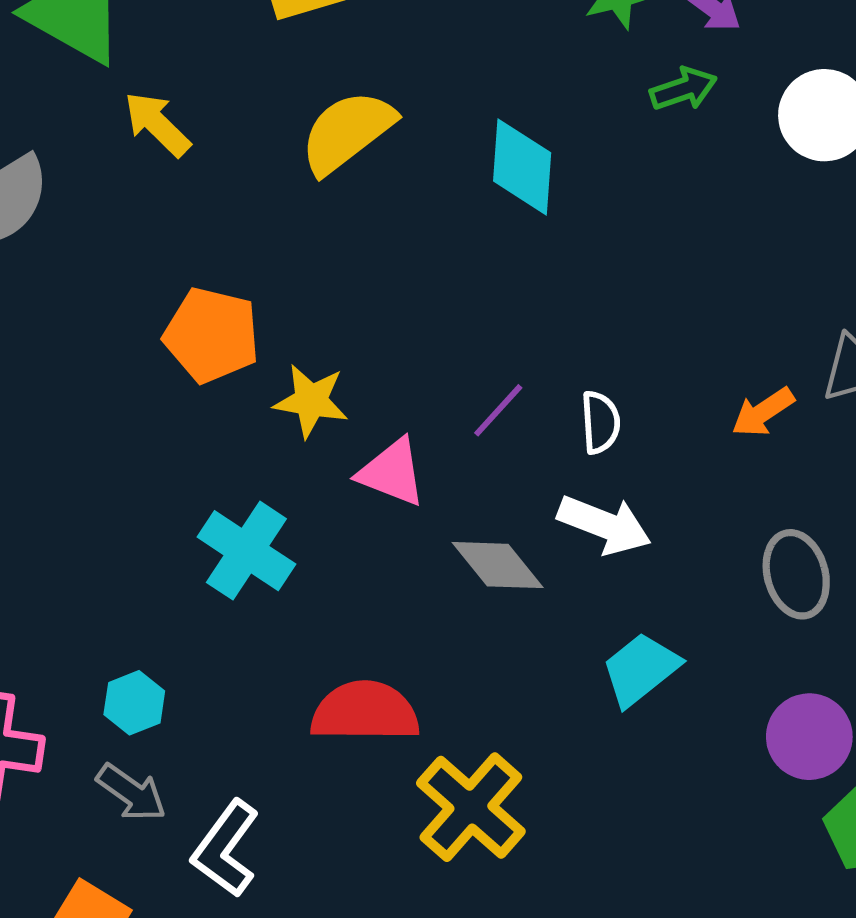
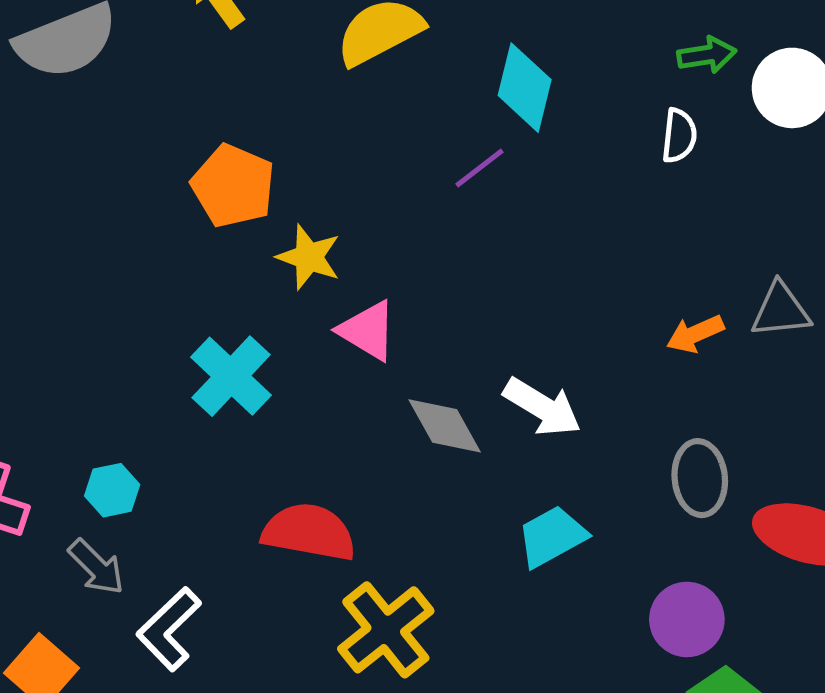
green arrow: (683, 89) -> (707, 55), moved
purple line: (498, 410) -> (480, 168), moved
white semicircle: (600, 422) -> (679, 136), moved

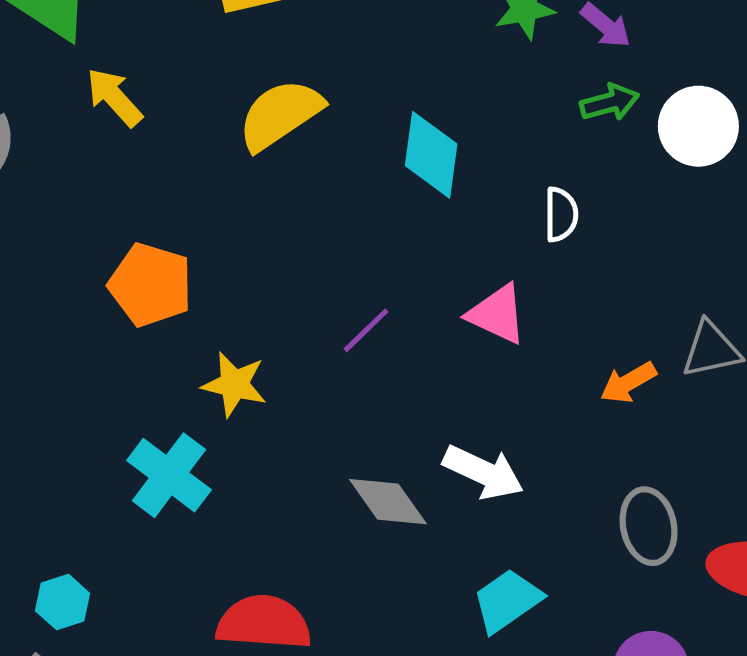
white semicircle: (679, 136) -> (561, 214), moved
purple line: (480, 168) -> (366, 330), moved
yellow star: (309, 257) -> (234, 384), moved
pink triangle: (368, 331) -> (497, 314), moved

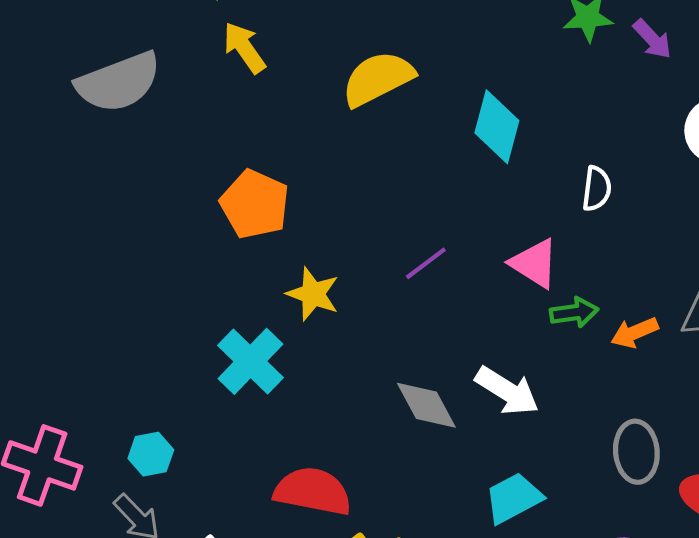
green arrow: (610, 102) -> (574, 313), moved

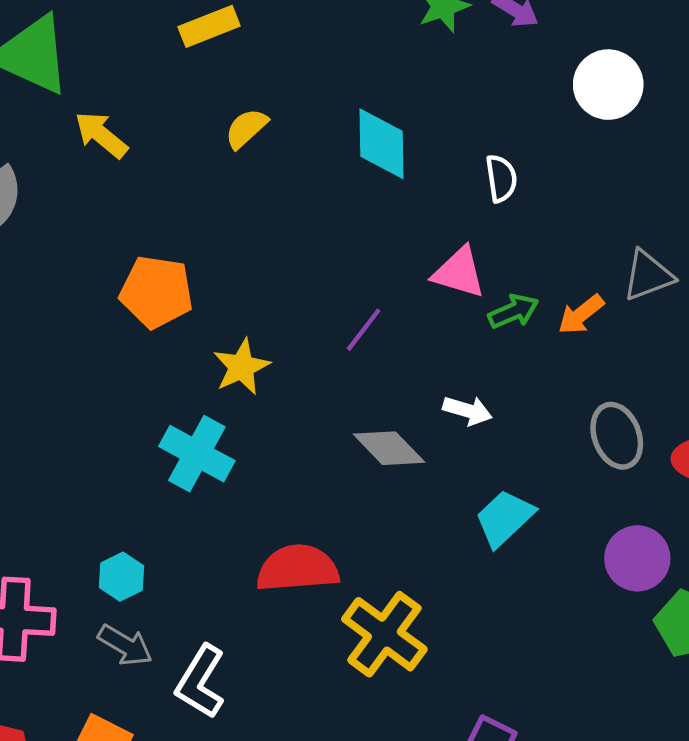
yellow semicircle: (378, 79) -> (246, 128), size x0.6
purple line: (426, 263) -> (364, 330), moved
yellow star: (313, 294) -> (241, 367), turned -30
white arrow: (507, 391) -> (467, 410), size x0.7

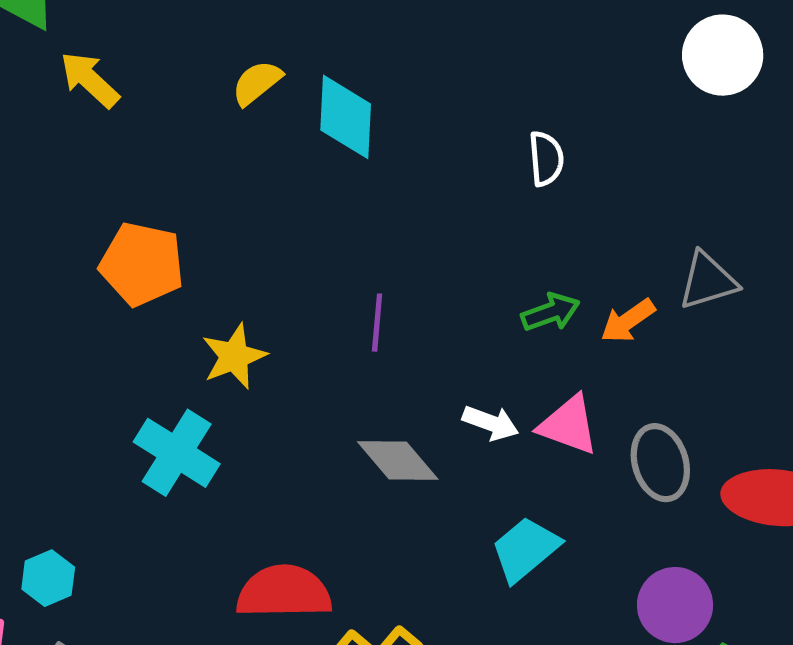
white circle: (608, 85) -> (723, 55), moved
cyan diamond: (382, 144) -> (346, 117), moved
pink triangle: (459, 272) -> (569, 425), moved
purple line: (364, 330) -> (377, 323), turned -36
cyan hexagon: (122, 577) -> (48, 578), moved

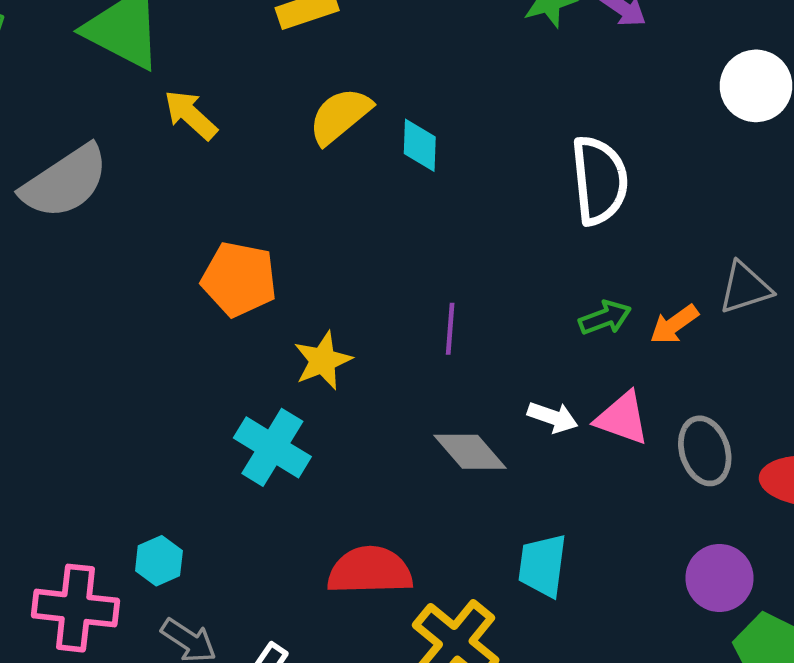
yellow semicircle: (257, 83) -> (340, 116), size x1.4
cyan diamond: (346, 117) -> (420, 145), size x0.7
white semicircle: (546, 159) -> (599, 180), size x1.8
cyan trapezoid: (525, 549) -> (542, 565), moved, turned -42

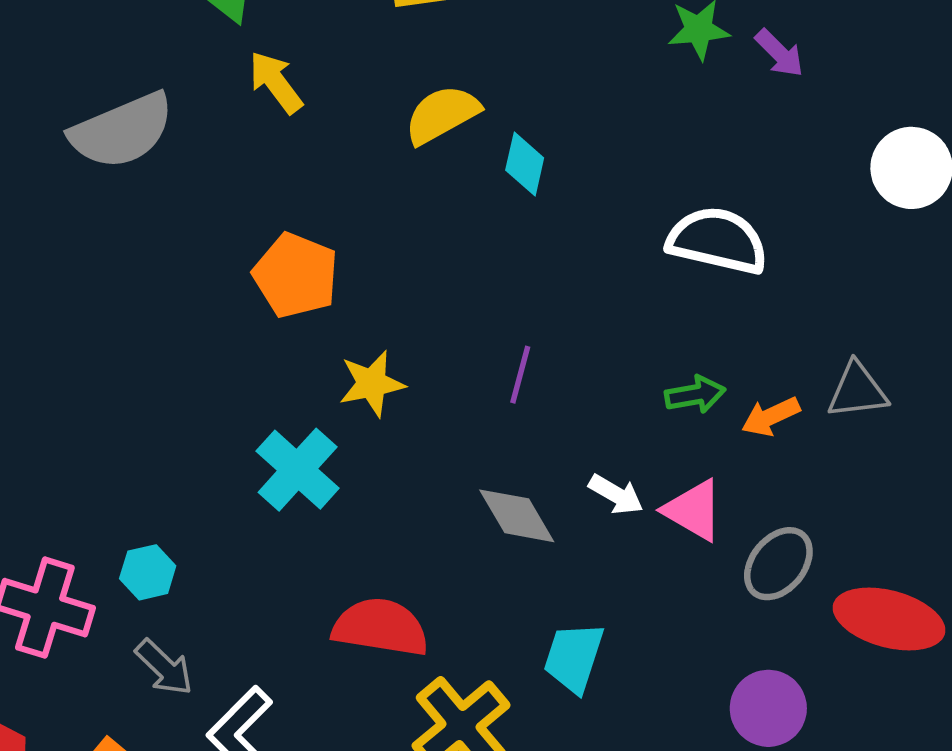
white semicircle: (599, 180) -> (717, 241), turned -82
gray ellipse: (705, 451) -> (778, 564), turned 46

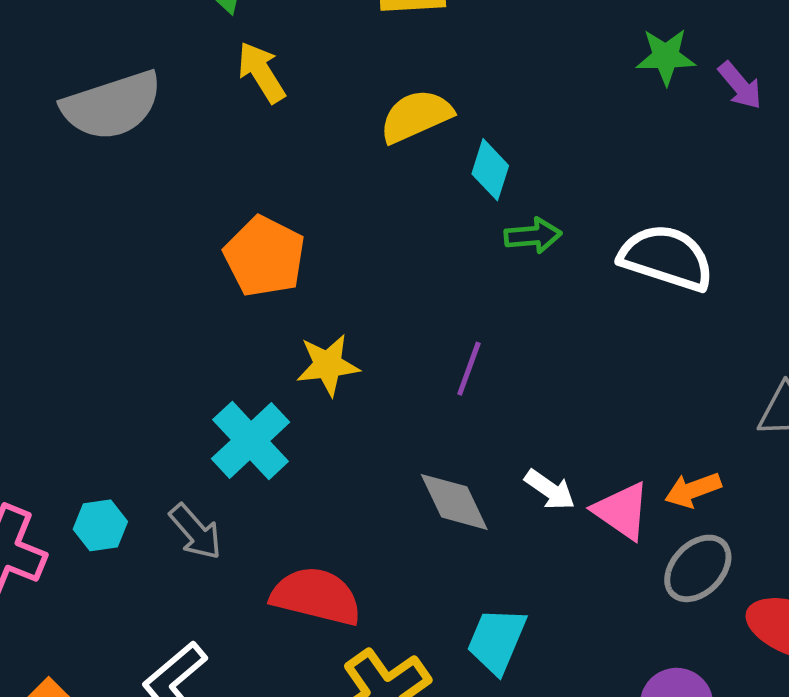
green arrow: (695, 395) -> (533, 236), moved
orange arrow: (771, 417) -> (693, 490), moved
gray arrow: (164, 667) -> (196, 532), moved

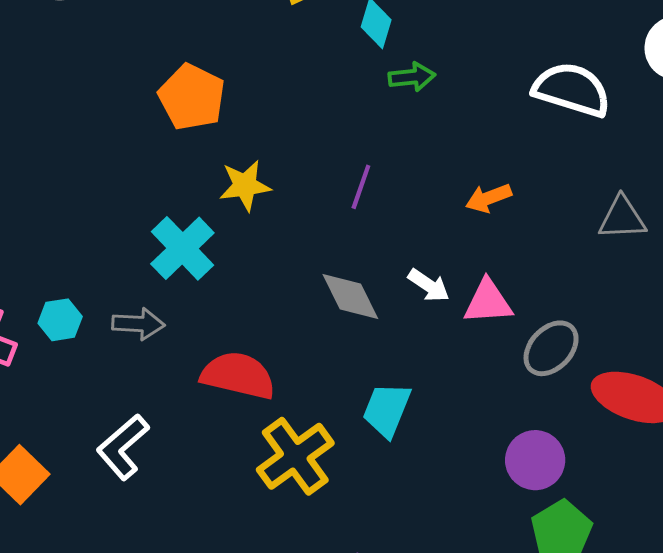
white semicircle: (666, 258) -> (572, 90), moved
orange arrow: (693, 490) -> (489, 198), moved
pink triangle: (622, 511) -> (488, 302), turned -38
gray arrow: (196, 532) -> (138, 324), turned -45

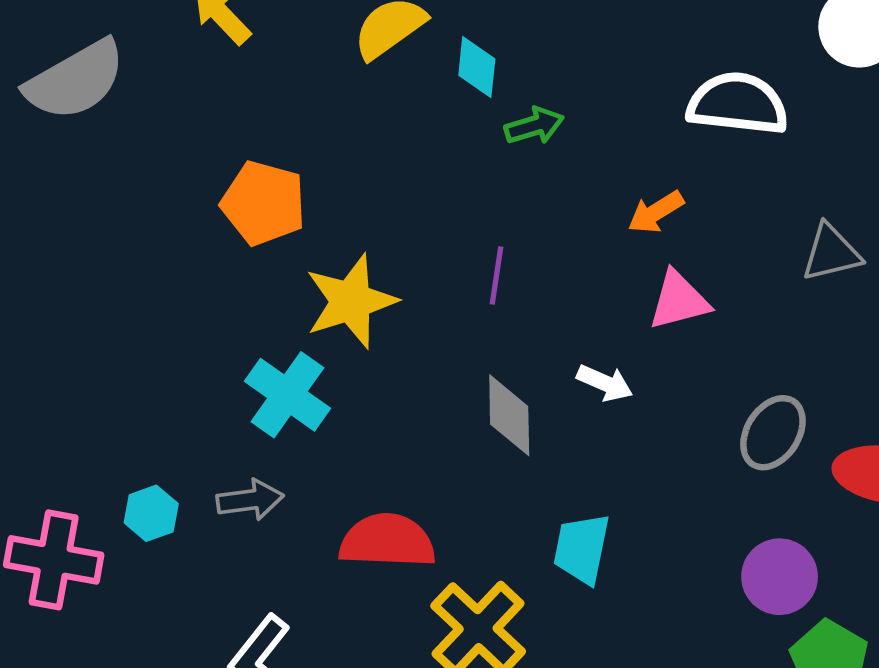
yellow star: (245, 186) -> (351, 301), size x1.4
orange arrow: (489, 198) -> (656, 212), moved
gray diamond: (350, 296) -> (509, 415), turned 36
pink triangle: (488, 302) -> (679, 300), moved

